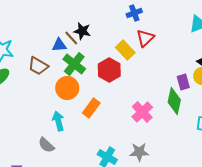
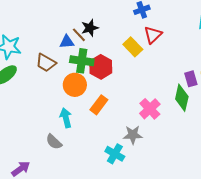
black star: (82, 31) -> (90, 28), turned -30
green cross: (74, 64) -> (82, 61), turned -30
red hexagon: (109, 70) -> (101, 67), moved
gray star: (139, 152) -> (133, 135), moved

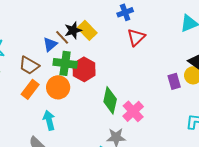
blue triangle: (67, 42) -> (50, 44), turned -35
yellow rectangle: (133, 47) -> (87, 30), moved
green diamond: (182, 98) -> (110, 100), moved
orange rectangle: (99, 105) -> (30, 89), moved

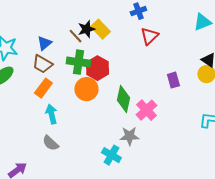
blue triangle: (50, 44) -> (44, 43), moved
purple rectangle: (174, 81) -> (173, 80), moved
orange circle: (58, 87) -> (86, 89), moved
cyan arrow: (49, 120) -> (51, 114), moved

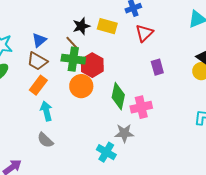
yellow rectangle: (100, 29) -> (107, 26), moved, turned -30
brown line: (75, 36) -> (72, 43), moved
purple rectangle: (173, 80) -> (157, 67), moved
pink cross: (146, 110) -> (141, 107), turned 30

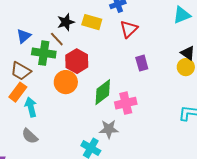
green cross: (73, 59) -> (44, 53), moved
brown trapezoid: (37, 61) -> (21, 71), moved
orange rectangle: (38, 85) -> (18, 92), moved
green diamond: (118, 96) -> (103, 92), turned 40

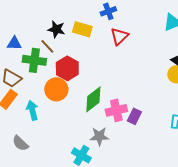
black star: (66, 22) -> (56, 29), turned 30
blue triangle: (24, 36) -> (14, 43), turned 42
purple rectangle: (142, 63) -> (134, 116), moved, turned 42
cyan arrow: (31, 107) -> (32, 110), moved

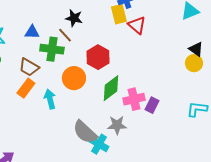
yellow rectangle: (82, 29) -> (119, 14), moved, turned 60
red triangle: (119, 36) -> (137, 25), turned -36
red hexagon: (67, 68) -> (98, 57), moved
gray semicircle: (20, 143) -> (85, 132), moved, size x1.5

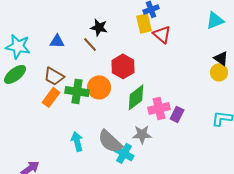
green cross: (52, 49) -> (77, 91), moved
cyan arrow: (50, 99) -> (77, 141), moved

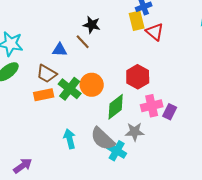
blue triangle: (57, 41) -> (60, 50), moved
red hexagon: (123, 66) -> (138, 77), moved
green cross: (77, 91) -> (70, 89), turned 30
orange rectangle: (51, 97) -> (44, 95), turned 42
green diamond: (136, 97) -> (116, 107), moved

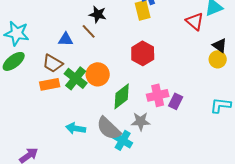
red triangle: (155, 32) -> (195, 21), moved
red hexagon: (138, 77) -> (143, 53), moved
cyan arrow: (70, 139) -> (76, 128), turned -66

